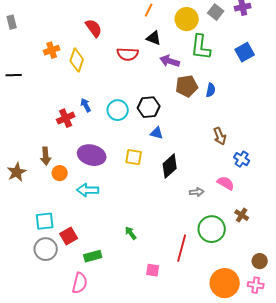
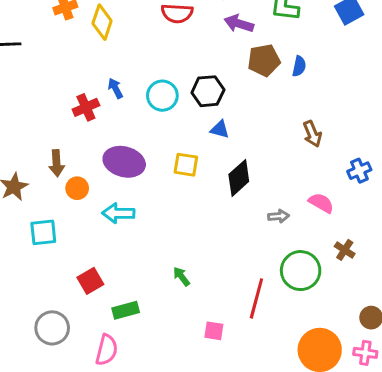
blue cross: (242, 159) -> (359, 171), moved, turned 35
cyan square: (45, 221) -> (43, 232), moved
gray circle: (46, 249) -> (52, 328), moved

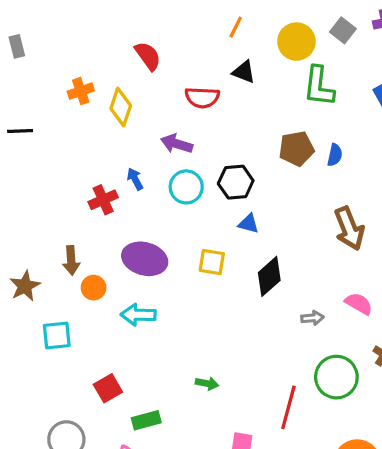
purple arrow: (239, 24) -> (177, 144), moved
brown arrow: (312, 134) -> (349, 228), size x1.5
green arrow: (182, 276) -> (207, 383), turned 138

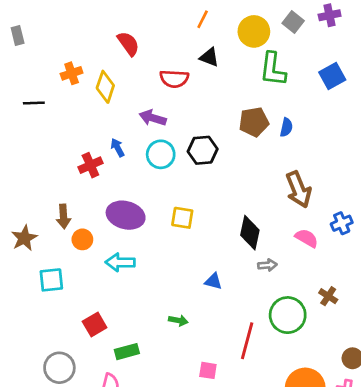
black line: (20, 131) -> (34, 103), moved
blue triangle: (249, 224) -> (213, 281), moved
black diamond: (269, 276) -> (250, 233), moved, turned -36
pink semicircle: (359, 304) -> (307, 238), moved

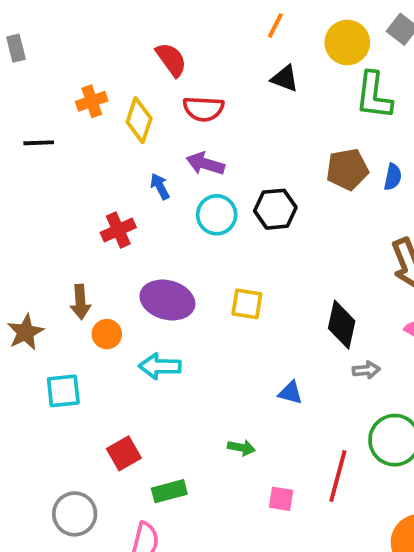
red semicircle: (174, 79) -> (203, 109), moved
blue arrow: (117, 148) -> (160, 186), moved
pink square: (208, 370) -> (281, 499), moved

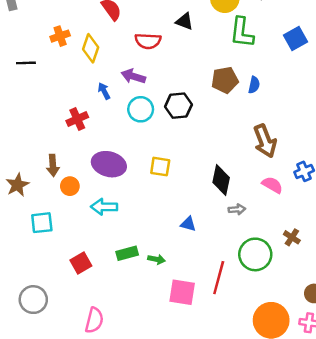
red semicircle: (203, 109) -> (148, 41), moved
green rectangle: (169, 491) -> (127, 253), moved
pink square: (281, 499) -> (182, 292), size x1.6
gray circle: (75, 514) -> (33, 300), moved

